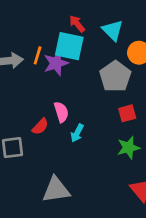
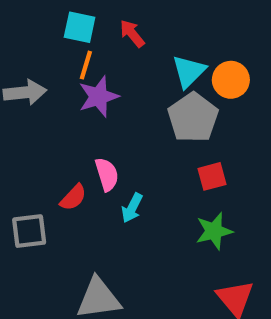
cyan triangle: (113, 30) -> (189, 71), moved, turned 30
cyan square: (69, 46) -> (80, 27), moved, size x0.7
orange line: (38, 55) -> (86, 65), moved

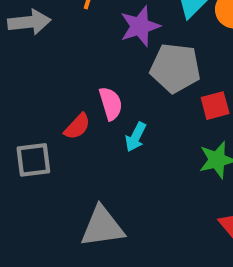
purple star: (98, 97) -> (140, 26), moved
gray pentagon: (193, 118) -> (175, 68), moved, turned -30

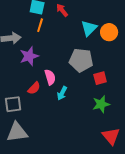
purple star: (140, 26) -> (29, 56), moved
gray triangle: (102, 227) -> (17, 132), moved

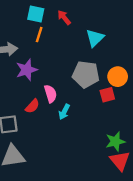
orange circle: (109, 32) -> (118, 77), moved
green star: (101, 104) -> (115, 141), moved

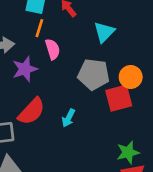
pink semicircle: (51, 94) -> (53, 49), moved
red square: (107, 95) -> (119, 98), size x1.5
red semicircle: (32, 106) -> (31, 111), size x1.6

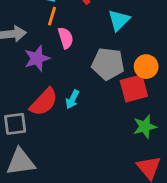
cyan arrow: (68, 118) -> (72, 99), moved
green star: (128, 152) -> (145, 127), moved

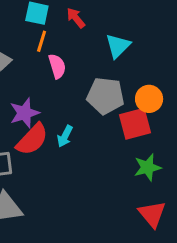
purple star: (37, 58) -> (24, 113), moved

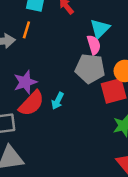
orange line: (42, 41) -> (26, 30), moved
pink semicircle: (57, 66) -> (94, 45), moved

